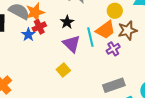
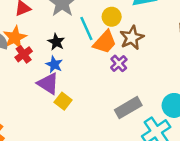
blue star: (28, 35) -> (54, 64), moved
cyan line: (90, 37) -> (86, 29), moved
purple triangle: (71, 44) -> (48, 84), moved

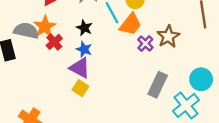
brown star: (132, 38) -> (168, 36), moved
yellow square: (63, 101) -> (80, 88), moved
gray rectangle: (128, 108) -> (158, 85), turned -30

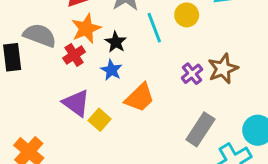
orange trapezoid: (130, 24) -> (140, 98), moved
orange star: (45, 27) -> (86, 29), moved
purple triangle: (80, 68) -> (76, 103), moved

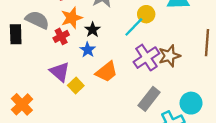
cyan line: (154, 28) -> (134, 27), moved, turned 60
purple cross: (192, 74) -> (146, 58), size x1.6

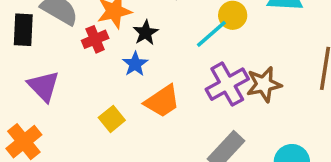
purple triangle: (60, 72) -> (44, 86), moved

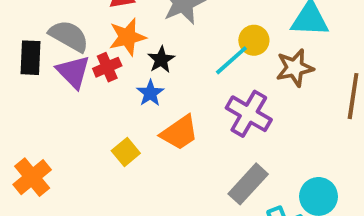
purple cross: (227, 84) -> (249, 114), turned -30
brown star: (264, 84) -> (295, 68), moved
purple triangle: (44, 86) -> (73, 72), moved

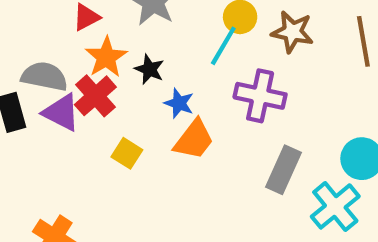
red cross: (107, 67) -> (95, 96), size x1.4
brown star: (295, 68) -> (292, 32), turned -30
blue star: (150, 93) -> (179, 103), moved
yellow square: (126, 152) -> (127, 153), moved

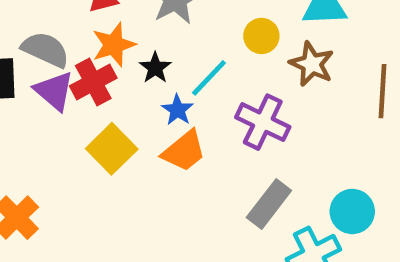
cyan line: (223, 46) -> (209, 78), moved
yellow square: (127, 153) -> (112, 149), size x1.5

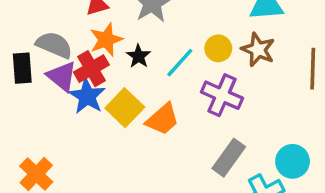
yellow circle: (261, 36) -> (218, 48), moved
blue star: (178, 110) -> (87, 96), moved, size x1.5
yellow square: (112, 149) -> (125, 108), moved

